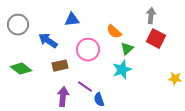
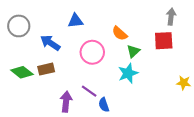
gray arrow: (151, 16) -> (171, 17), moved
red square: (156, 39) -> (164, 41), turned -30
brown rectangle: (60, 66) -> (46, 69), moved

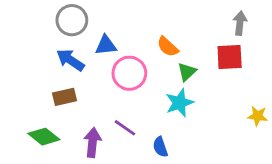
blue triangle: (75, 21) -> (106, 45), moved
gray circle: (19, 26) -> (72, 20), moved
green diamond: (22, 72) -> (44, 137), moved
blue semicircle: (104, 105) -> (160, 147), moved

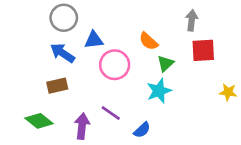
gray arrow: (240, 23) -> (192, 20), moved
yellow star: (258, 116) -> (228, 92), moved
blue semicircle: (160, 147) -> (142, 130), turned -114

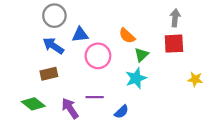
gray arrow: (192, 20) -> (175, 18), moved
purple line: (111, 113) -> (95, 97), turned -36
purple arrow: (82, 126) -> (70, 108), turned -40

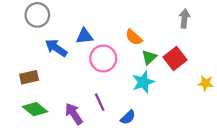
gray circle: (54, 16) -> (37, 15), moved
red square: (174, 44) -> (175, 58), moved, turned -35
brown rectangle: (49, 74) -> (29, 77), moved
purple line: (95, 97) -> (100, 102), turned 66

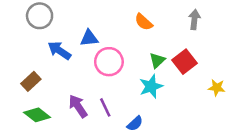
orange semicircle: (134, 37) -> (144, 22), moved
brown rectangle: (29, 77) -> (31, 81), turned -30
purple arrow: (74, 114) -> (78, 106), moved

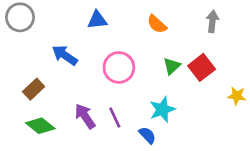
gray circle: (40, 16) -> (20, 17), moved
blue triangle: (89, 38) -> (97, 20), moved
cyan star: (151, 86) -> (162, 109), moved
blue semicircle: (135, 124) -> (147, 135), turned -91

